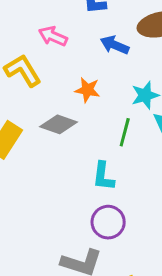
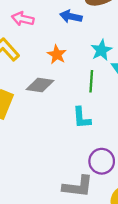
orange star: (87, 90) -> (57, 55), turned 30
purple circle: (108, 222) -> (102, 161), moved

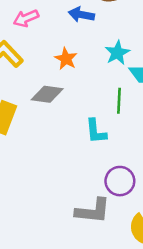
pink arrow: (23, 19) -> (26, 18), turned -35
green line: (91, 81) -> (119, 101), moved

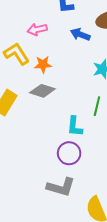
orange star: (66, 59) -> (43, 64), moved, turned 30
purple circle: (120, 181) -> (69, 153), moved

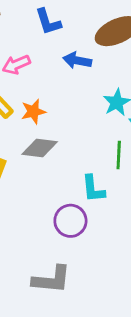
purple circle: (69, 153) -> (70, 221), moved
gray L-shape: (61, 187) -> (52, 280), moved

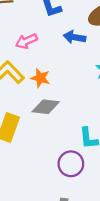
orange star: (33, 111) -> (40, 78), turned 30

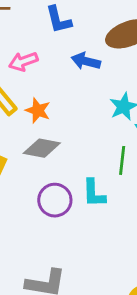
purple circle: (71, 164) -> (55, 200), moved

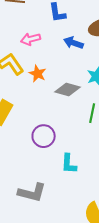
gray diamond: (42, 148) -> (67, 90), moved
cyan L-shape: (94, 193) -> (69, 164), moved

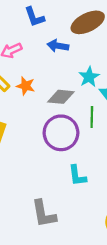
purple circle: (44, 136) -> (61, 133), moved, size x1.4
gray L-shape: (32, 192) -> (44, 214), turned 76

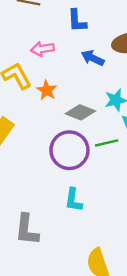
green line: (92, 117) -> (107, 143), turned 60

